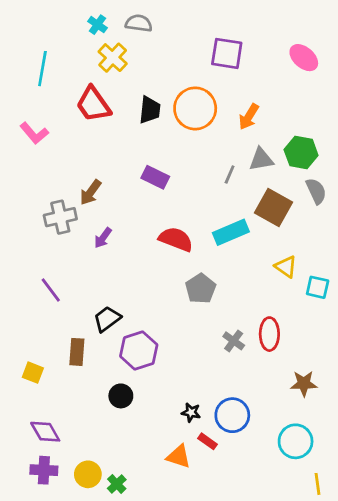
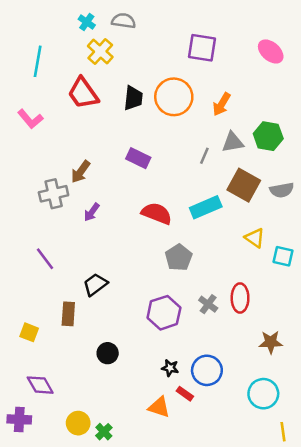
gray semicircle: (316, 191) -> (282, 190), moved, turned 105
purple hexagon: (139, 351) -> (164, 313), moved
purple cross: (44, 470) -> (19, 419), moved

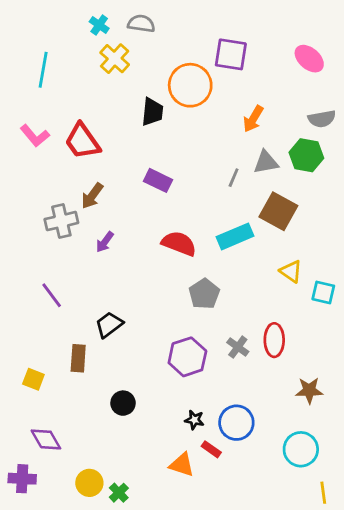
red trapezoid: (83, 93) -> (82, 141), moved
orange circle: (174, 97) -> (190, 85), moved
gray semicircle: (282, 190) -> (322, 119), moved

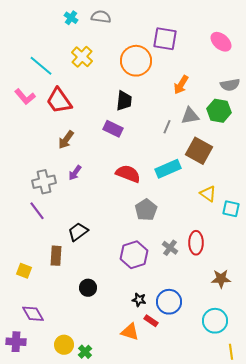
yellow cross: (115, 59) -> (82, 57), moved
cyan line: (43, 70) -> (41, 66), moved, turned -60
black trapezoid: (152, 112) -> (124, 101), moved
gray cross: (61, 221) -> (44, 182), moved

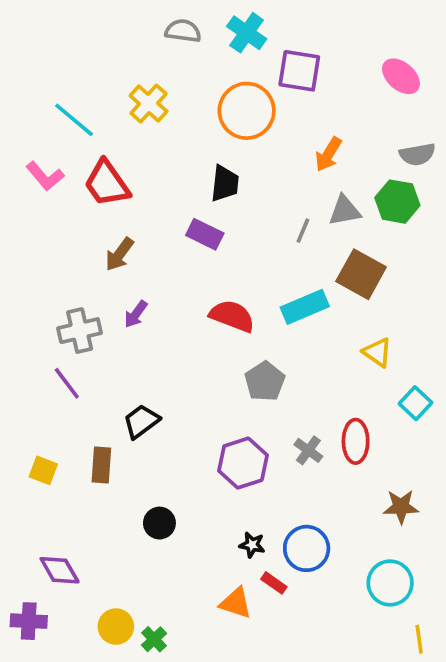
cyan cross: (71, 18) -> (247, 33), moved, size x1.5
cyan square: (231, 209) -> (416, 403), moved, turned 30
yellow square: (24, 271) -> (43, 470), moved

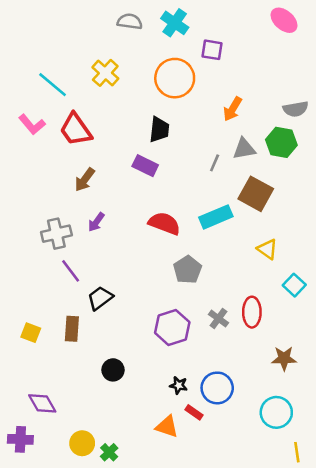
purple square: (299, 71) -> (212, 50), size x0.7
pink ellipse: (401, 76) -> (284, 20), moved
purple line: (67, 383) -> (71, 271), moved

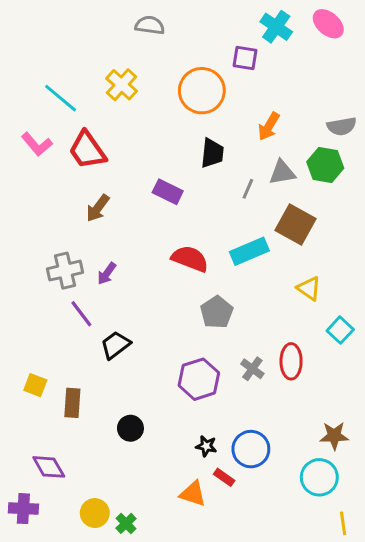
cyan cross: (175, 23) -> (276, 27), moved
black trapezoid: (159, 130) -> (212, 153), moved
purple arrow: (96, 222) -> (107, 274), moved
brown rectangle: (72, 329) -> (72, 403), moved
brown star: (284, 358) -> (334, 436), moved

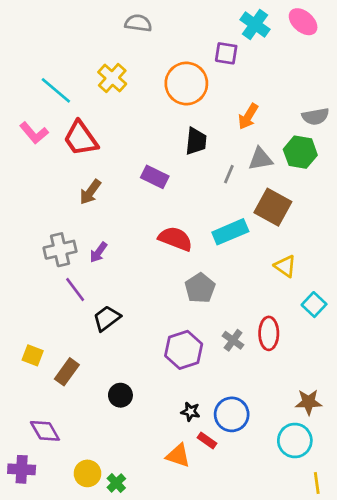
brown rectangle: (72, 403) -> (67, 372), turned 32

